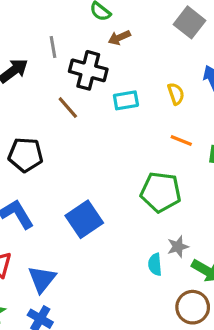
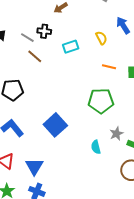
gray line: (53, 47) -> (27, 38), moved, turned -40
black cross: (88, 70) -> (44, 31), size x0.6
cyan semicircle: (155, 264) -> (96, 147), moved

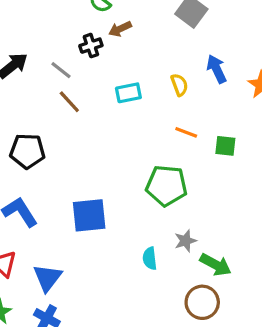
black cross: (44, 31) -> (91, 46), moved, turned -32
blue square: (55, 125) -> (89, 215), turned 30

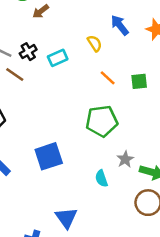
black cross: (91, 46) -> (28, 52), moved
orange line: (186, 132) -> (108, 78), turned 35
blue triangle: (48, 278) -> (66, 218), moved

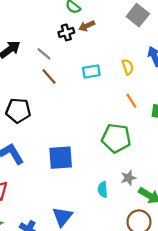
black cross: (28, 52) -> (66, 32), moved

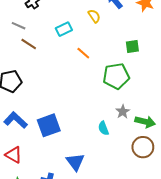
orange line: (131, 101) -> (83, 53), moved
green pentagon: (116, 138) -> (116, 76), moved
blue square: (61, 158) -> (49, 125), moved

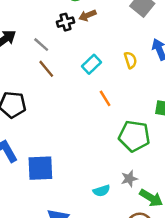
cyan rectangle: (64, 29) -> (91, 64), turned -35
cyan semicircle: (103, 128) -> (101, 191), turned -104

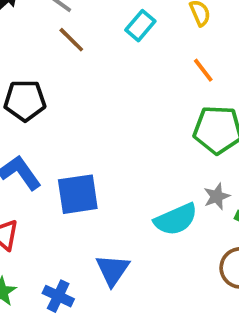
orange line: (105, 98) -> (203, 70), moved
cyan semicircle: (101, 191) -> (176, 219), size x1.6

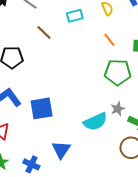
cyan rectangle: (140, 26) -> (75, 16), turned 35
brown line: (71, 40) -> (44, 32), moved

